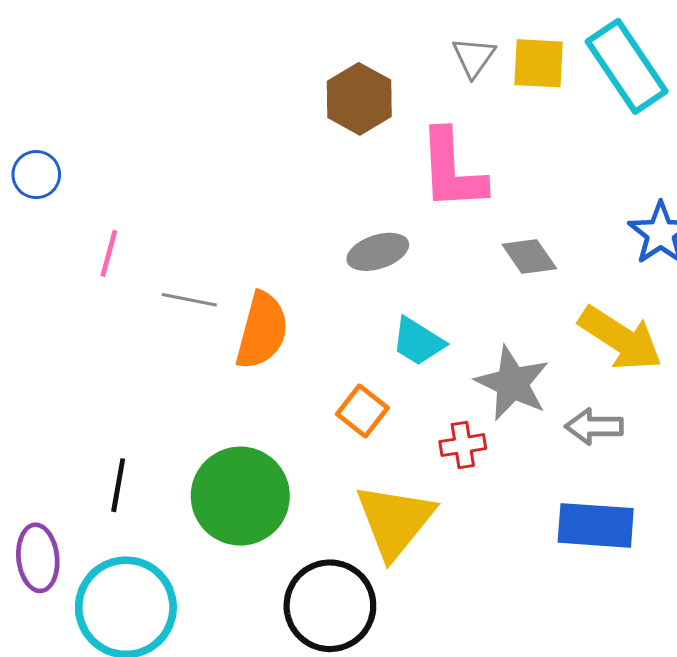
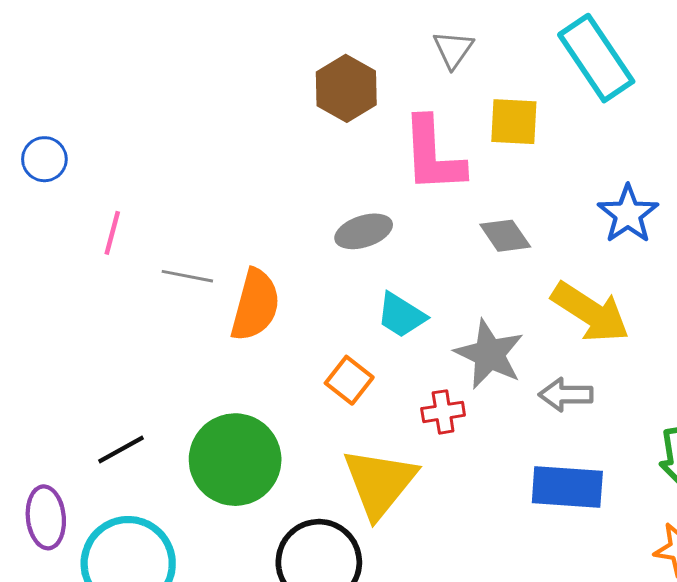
yellow square: (539, 63) -> (514, 122), moved
black line: (118, 485) -> (121, 449), turned 51

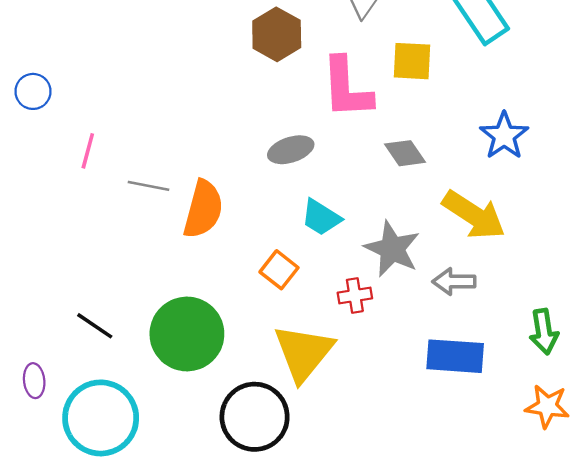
black line: (121, 449) -> (95, 326), turned 63
purple ellipse: (46, 517) -> (34, 381), size x0.7

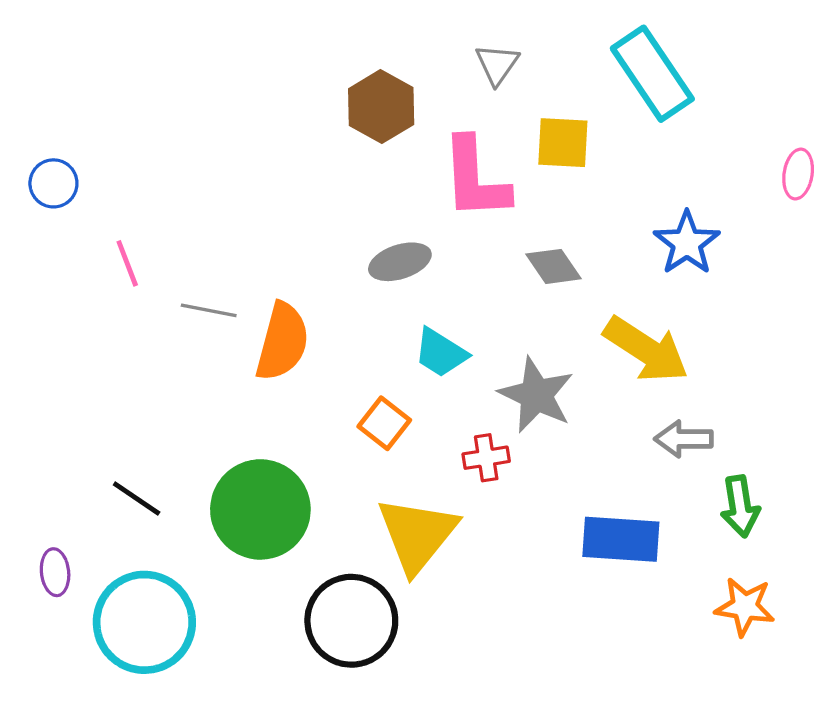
pink line: (88, 151) -> (127, 263), turned -36
gray arrow: (454, 282) -> (684, 439), moved

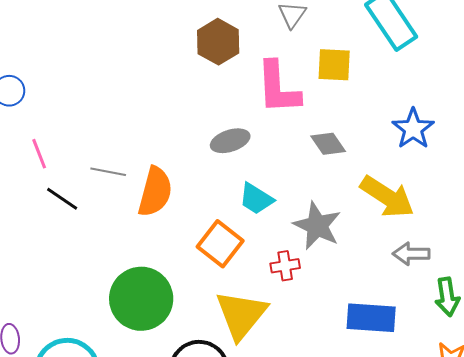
pink line: (127, 263) -> (39, 154), moved
orange square: (384, 423) -> (220, 244), size x1.4
black line: (137, 498) -> (62, 199), moved

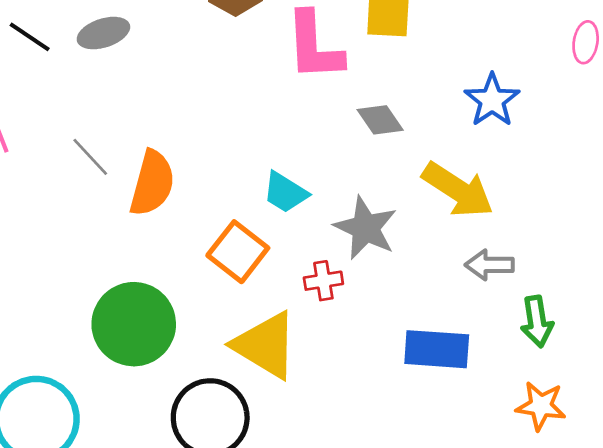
gray ellipse: (230, 141) -> (103, 33), moved
gray line: (108, 172) -> (90, 157), turned 36
black line: (62, 199) -> (30, 37), moved
yellow triangle: (241, 315) -> (265, 345), turned -38

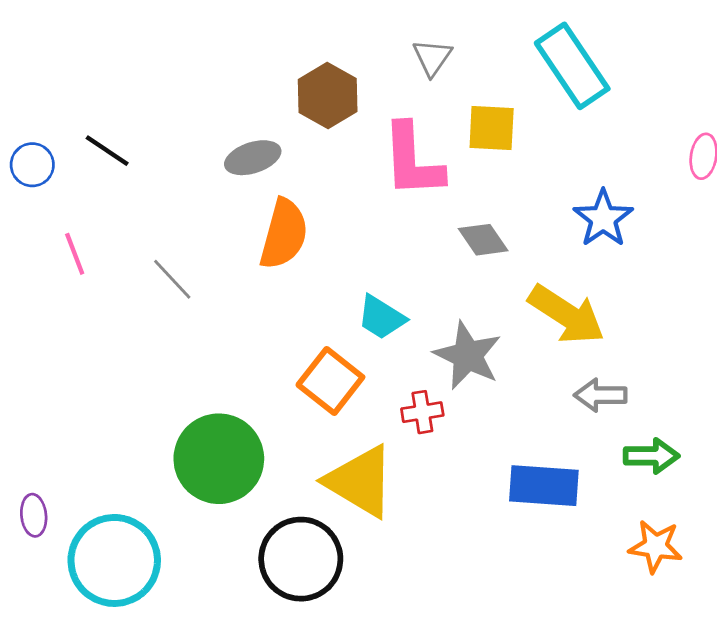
gray ellipse: (103, 33) -> (253, 158), moved
orange semicircle: (152, 183) -> (284, 234), moved
green arrow: (537, 322) -> (651, 456), turned -81

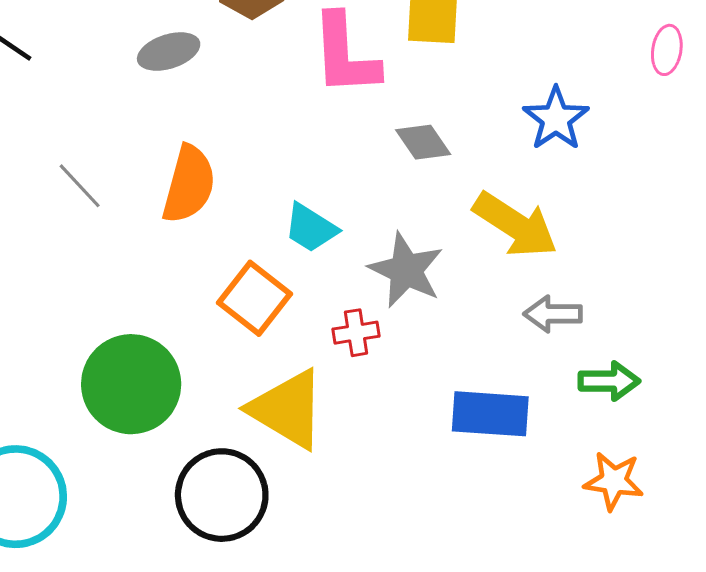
orange semicircle: (284, 234) -> (189, 184), moved

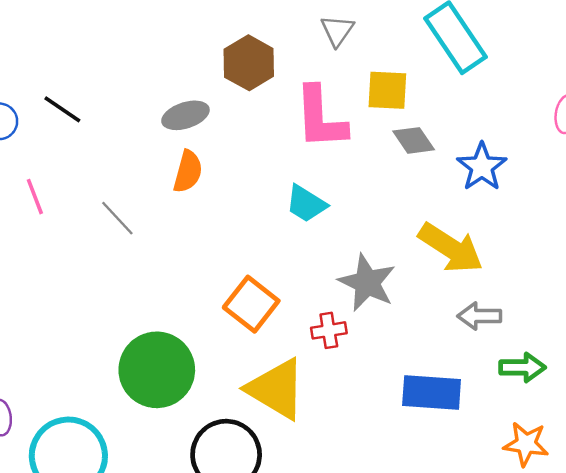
gray diamond: (423, 142) -> (414, 140), moved
orange semicircle: (189, 184) -> (188, 172), moved, size x0.7
cyan trapezoid: (311, 228) -> (306, 204), moved

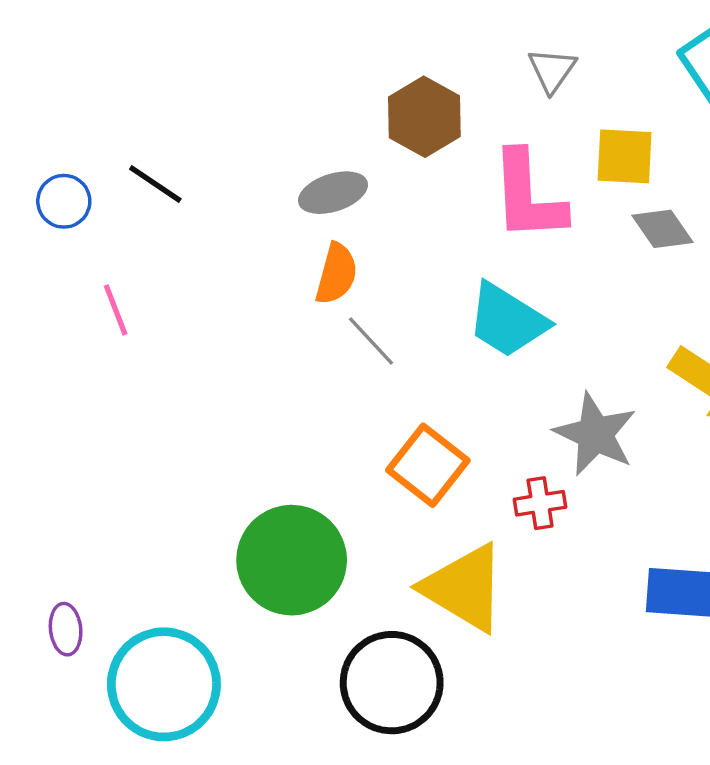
cyan trapezoid: (306, 204) -> (507, 320), size x1.4
gray line: (117, 218) -> (371, 341), moved

